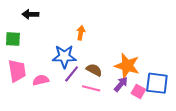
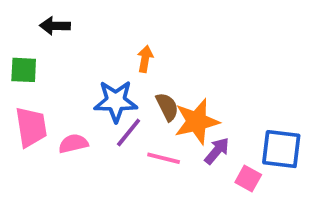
orange star: (127, 66) -> (197, 121), moved, turned -30
brown semicircle: (94, 70) -> (167, 107), moved, turned 35
pink square: (138, 91) -> (248, 178), moved

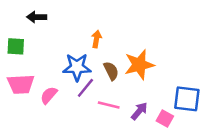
orange star: (197, 121) -> (139, 65), moved
pink trapezoid: (31, 127) -> (21, 84), turned 96
pink semicircle: (73, 144) -> (49, 95), turned -36
purple arrow: (217, 151) -> (139, 111), moved

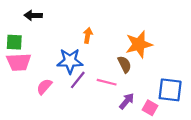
orange star: (139, 65) -> (139, 44), moved
brown semicircle: (111, 71) -> (124, 64), moved
pink trapezoid: (21, 84) -> (19, 62), moved
pink line: (109, 105) -> (107, 82), moved

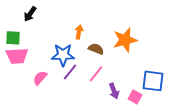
black arrow: (33, 15) -> (30, 14), turned -56
brown semicircle: (124, 64) -> (96, 49), moved, turned -42
pink line: (107, 82) -> (96, 74), turned -66
purple arrow: (127, 101) -> (114, 91), turned 119

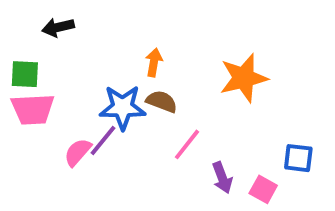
black arrow: (30, 14) -> (58, 27), turned 42
brown semicircle: (96, 49) -> (162, 101), moved
purple line: (70, 72) -> (103, 141), moved
blue square: (153, 81) -> (298, 158), size x0.7

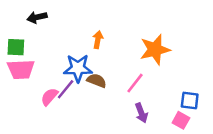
brown semicircle: (162, 101) -> (97, 81), moved
pink line: (187, 144) -> (135, 83), moved
pink square: (263, 189) -> (181, 120), moved

